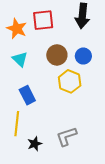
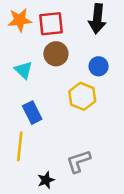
orange star: (17, 29) -> (20, 20), moved, turned -30
brown circle: (57, 55) -> (56, 54), moved
black star: (35, 144) -> (46, 180), moved

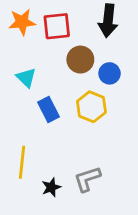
brown circle: (56, 54) -> (80, 60), moved
blue rectangle: (32, 113) -> (48, 110), moved
black star: (46, 180) -> (51, 187), moved

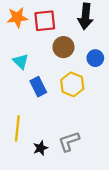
blue circle: (110, 73) -> (95, 58), moved

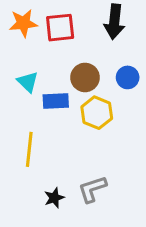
brown circle: (63, 47) -> (85, 77), moved
blue rectangle: (38, 87) -> (56, 101), moved, turned -66
yellow line: (17, 128) -> (29, 149), moved

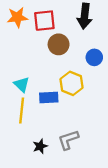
brown circle: (85, 77) -> (59, 44), moved
cyan triangle: (28, 82) -> (22, 84), moved
blue rectangle: (56, 101) -> (49, 97), moved

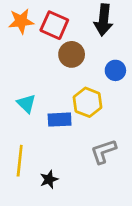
red square: (44, 21) -> (54, 25), turned 30
yellow line: (22, 110) -> (20, 161), moved
gray L-shape: (68, 140) -> (103, 151), moved

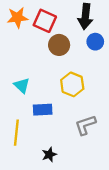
blue circle: (115, 70) -> (95, 42), moved
blue rectangle: (60, 120) -> (43, 110), moved
black star: (49, 179) -> (49, 155), moved

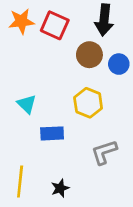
blue circle: (95, 42) -> (119, 64), moved
brown circle: (59, 45) -> (89, 55), moved
yellow line: (16, 133) -> (20, 182), moved

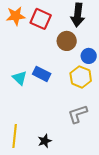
blue circle: (119, 64) -> (89, 56), moved
yellow hexagon: (88, 103) -> (81, 77), moved
blue rectangle: (52, 133) -> (42, 74), moved, turned 30

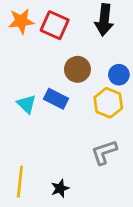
brown circle: (67, 41) -> (77, 69), moved

